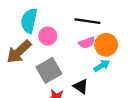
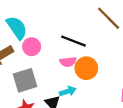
cyan semicircle: (29, 21) -> (17, 28), turned 120
cyan arrow: (102, 66) -> (68, 91), moved

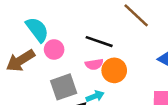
gray square: (25, 80) -> (64, 87), moved

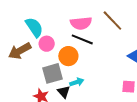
pink semicircle: (94, 64) -> (81, 23), moved, size x1.5
orange circle: (114, 70) -> (68, 56), moved

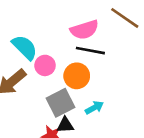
black triangle: (64, 92) -> (65, 125), moved, turned -40

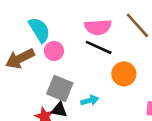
orange circle: (77, 76) -> (124, 74), moved
gray square: (60, 103) -> (60, 88), turned 36

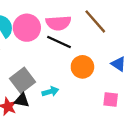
pink circle: (54, 51) -> (27, 28), moved, size x1.5
gray square: (60, 88) -> (22, 80), turned 30

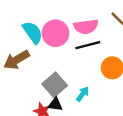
black line: (59, 42) -> (88, 45), turned -35
cyan arrow: (50, 92) -> (83, 94), turned -35

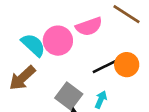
black line: (88, 45) -> (105, 66), moved

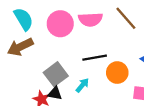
cyan semicircle: (33, 45) -> (23, 19), moved
orange circle: (127, 65) -> (117, 73), moved

